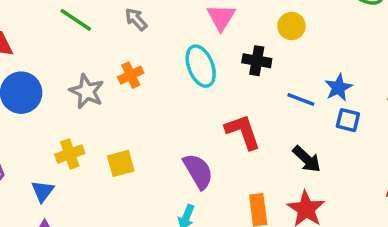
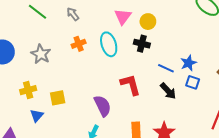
yellow circle: (291, 26) -> (148, 22), moved
orange cross: (131, 75) -> (79, 44), moved
black arrow: (307, 159) -> (168, 91), moved
blue triangle: (43, 191) -> (37, 115), moved

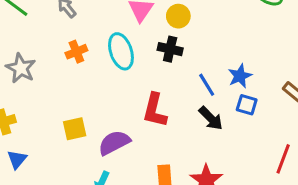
blue line: (166, 68) -> (207, 85), turned 35
red L-shape: (131, 85) -> (155, 110), turned -150
yellow square: (58, 98) -> (75, 129), moved
purple semicircle: (103, 106) -> (114, 143), turned -90

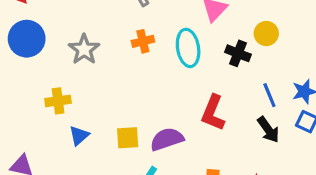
yellow circle: (178, 16) -> (266, 34), moved
yellow square: (75, 129) -> (128, 138), moved
blue triangle: (17, 159) -> (79, 136), moved

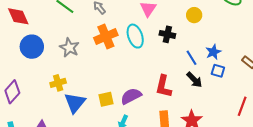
yellow circle: (266, 34) -> (194, 15), moved
orange cross: (143, 41) -> (106, 36), size x1.6
red L-shape: (213, 113) -> (164, 86), moved
blue triangle: (79, 136) -> (75, 103), size x1.6

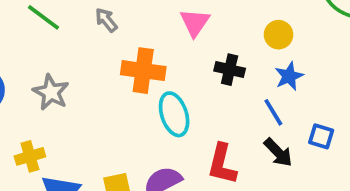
orange cross: (106, 36) -> (143, 71), moved, turned 30
cyan ellipse: (135, 36) -> (174, 114), moved
blue star: (213, 52) -> (289, 76), moved

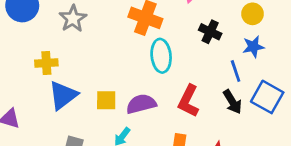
blue square: (321, 136) -> (267, 97), size x1.6

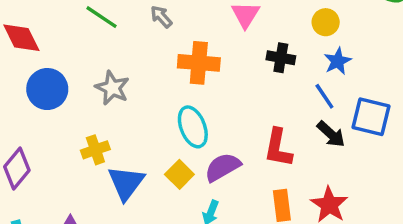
cyan ellipse: (161, 56) -> (193, 127), moved
yellow square: (106, 100) -> (179, 174), turned -30

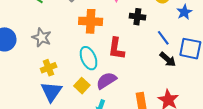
blue star: (338, 61) -> (184, 12), moved
red L-shape: (278, 148) -> (116, 49), moved
yellow cross: (95, 150) -> (49, 68), moved

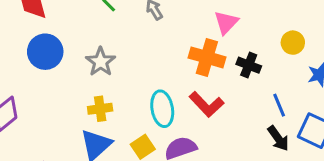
orange cross: (91, 21) -> (207, 57), moved
red L-shape: (116, 49) -> (206, 104), turned -65

